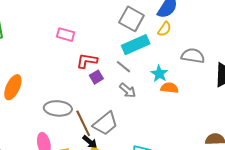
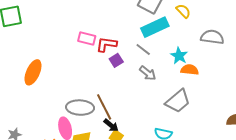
yellow semicircle: (164, 29) -> (183, 11), turned -77
pink rectangle: (66, 35) -> (87, 38), moved
gray ellipse: (58, 108) -> (80, 108), moved
gray trapezoid: (105, 123) -> (178, 101), moved

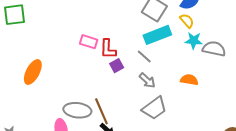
red L-shape: (106, 44) -> (108, 49), turned -100
cyan star: (179, 56) -> (194, 41), moved, turned -30
gray trapezoid: (178, 101) -> (154, 108), moved

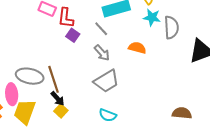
gray semicircle: (214, 49) -> (171, 27), turned 70
purple square: (117, 66) -> (73, 35), turned -32
orange semicircle: (189, 80) -> (137, 48), moved

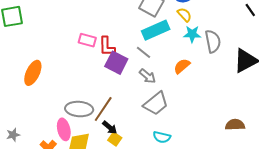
purple square: (73, 35) -> (116, 63), size x1.6
orange semicircle: (137, 48) -> (182, 66), turned -48
brown line: (53, 79) -> (103, 109), turned 60

